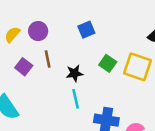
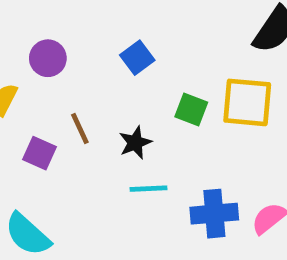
purple circle: (38, 31) -> (48, 58), moved
cyan line: (76, 99) -> (149, 189), turned -66

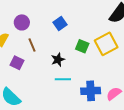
yellow square: (247, 102) -> (106, 44), turned -35
brown line: (80, 129) -> (32, 45), moved

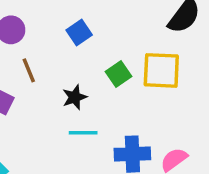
yellow square: (106, 44) -> (161, 70), turned 30
green square: (82, 46) -> (118, 74), turned 32

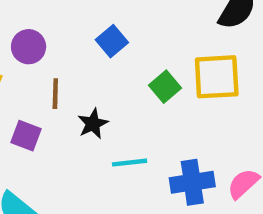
brown line: (29, 70) -> (55, 94), turned 30
black star: (75, 97) -> (93, 124), moved

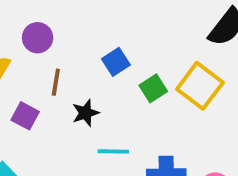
blue square: (112, 41) -> (116, 62), moved
yellow square: (217, 77) -> (200, 86), turned 33

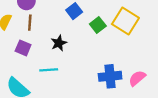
brown line: (56, 82) -> (30, 23), moved
cyan line: (113, 151) -> (49, 70), moved

